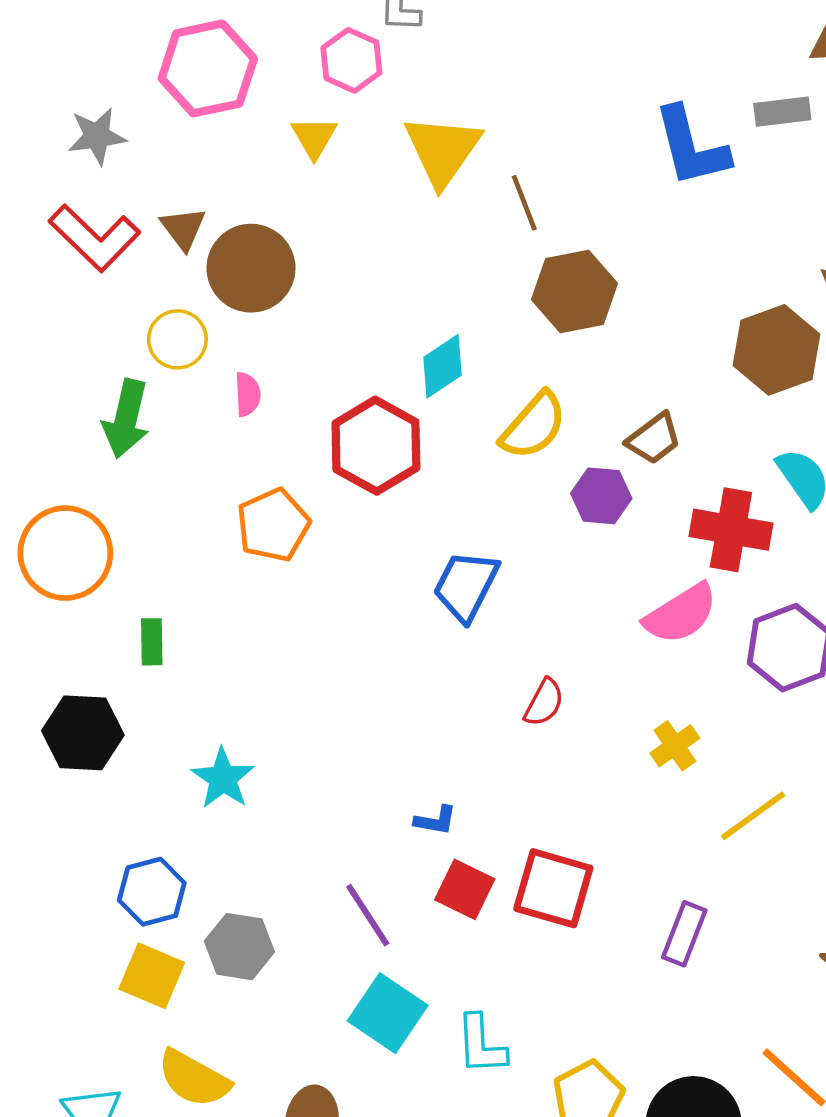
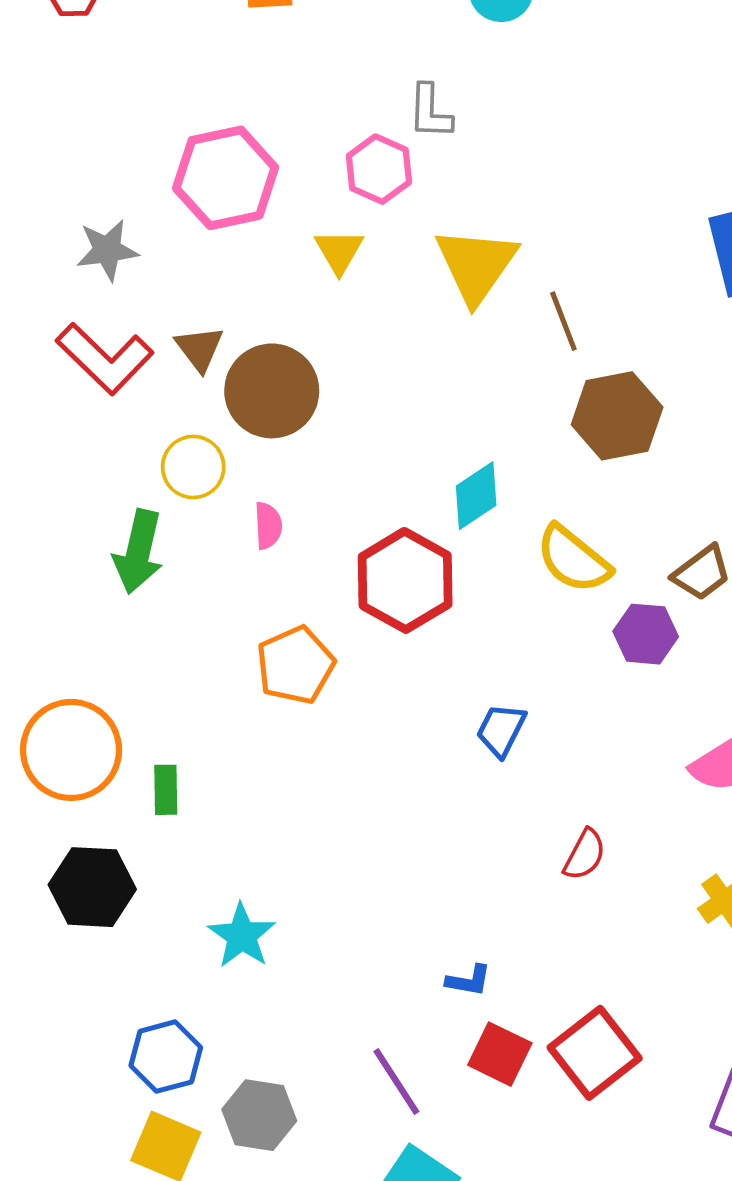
yellow semicircle: (534, 426) -> (573, 559), turned 88
orange circle: (65, 553) -> (71, 750), moved
blue trapezoid: (466, 586) -> (501, 730), size x0.7
red square: (553, 888) -> (595, 1053), turned 36

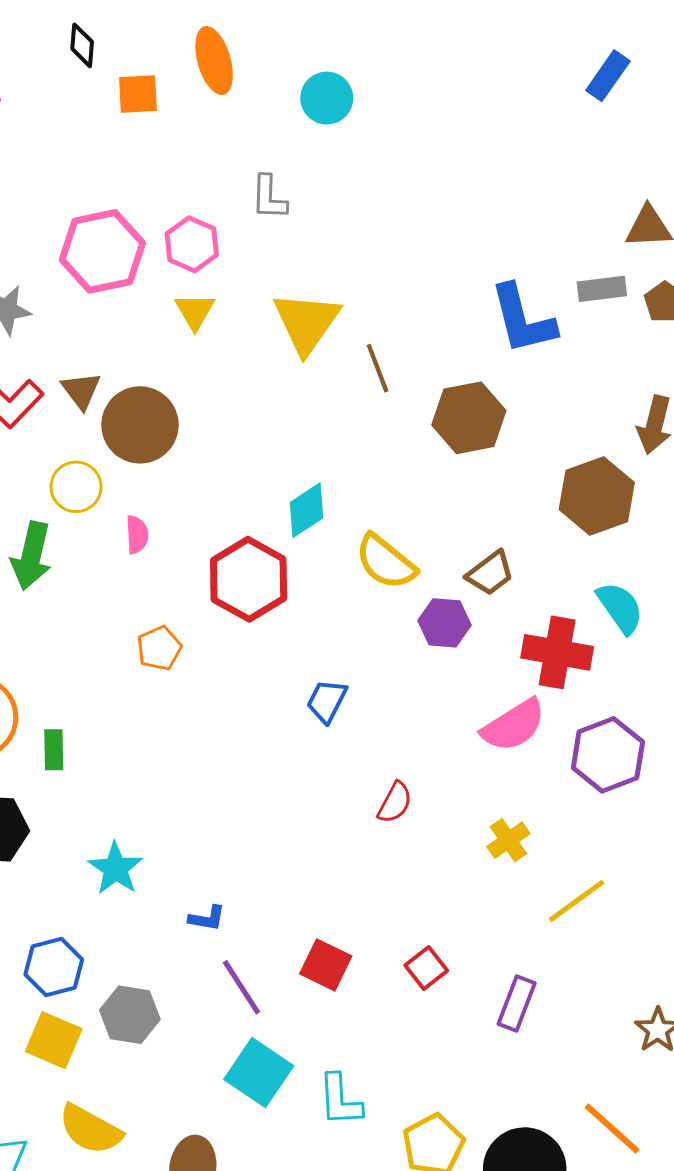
pink hexagon: (379, 169) -> (192, 244), moved
brown hexagon: (617, 416) -> (469, 418), moved
orange pentagon: (295, 665) -> (159, 648), size x0.7
blue L-shape: (469, 981) -> (207, 918), moved
red square: (595, 1053) -> (426, 968), moved, size x0.6

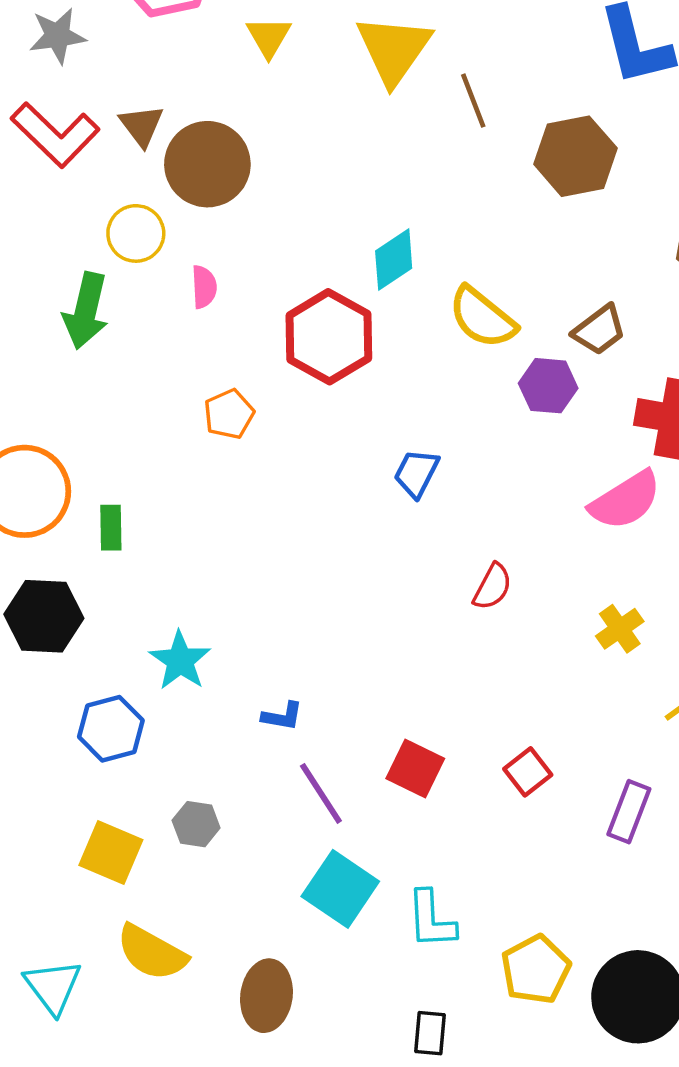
blue hexagon: (54, 967) -> (111, 729), moved
gray hexagon: (130, 1015) -> (196, 824), size x0.7

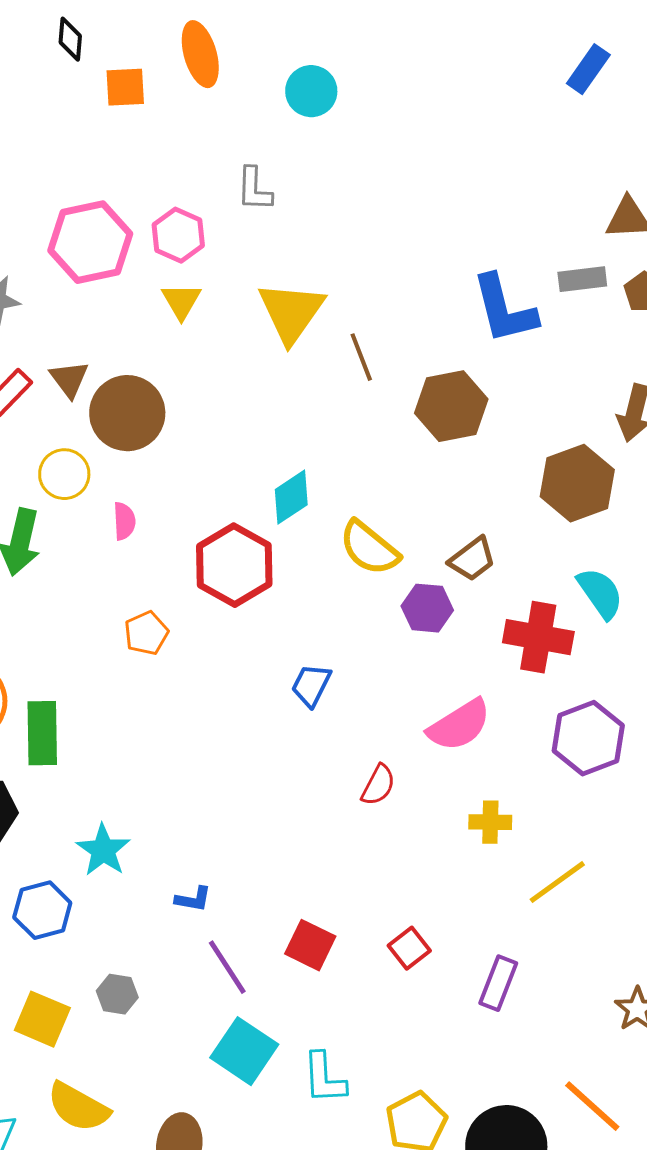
pink semicircle: (625, 500) -> (459, 725), moved
green rectangle: (111, 528) -> (42, 733), size x1.6
yellow cross: (620, 629) -> (490, 822), turned 36

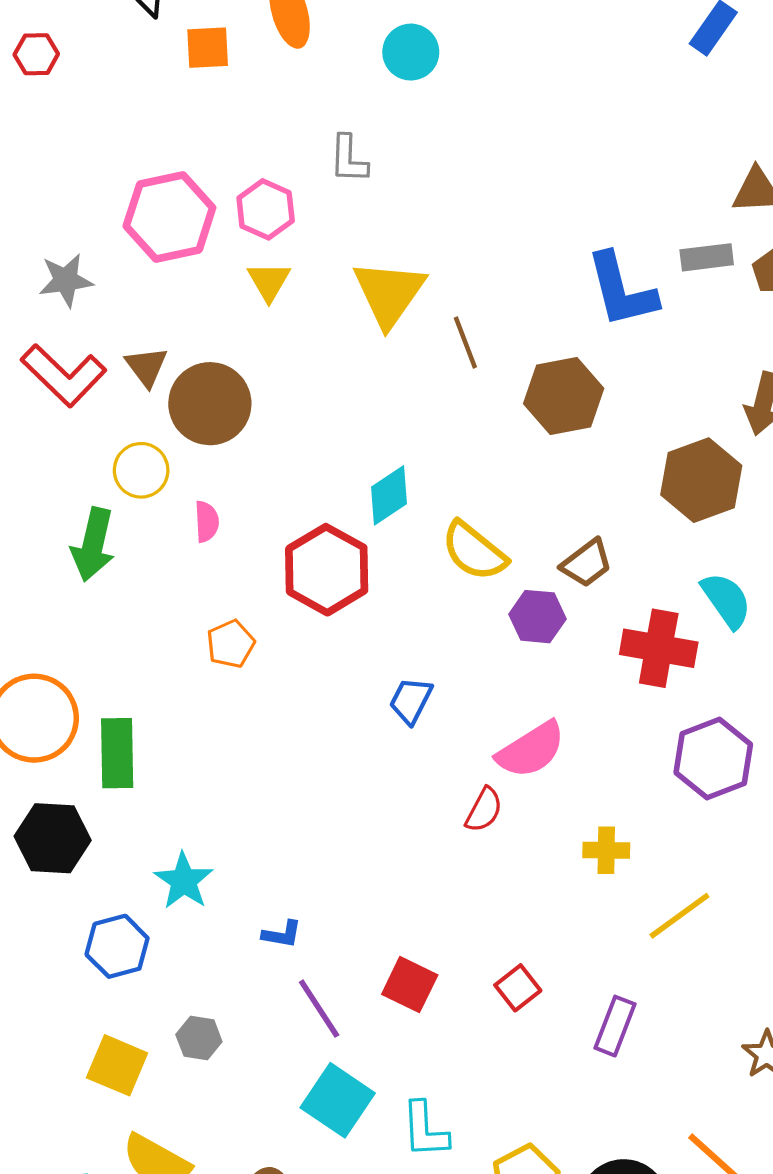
pink semicircle: (459, 725) -> (531, 750), moved

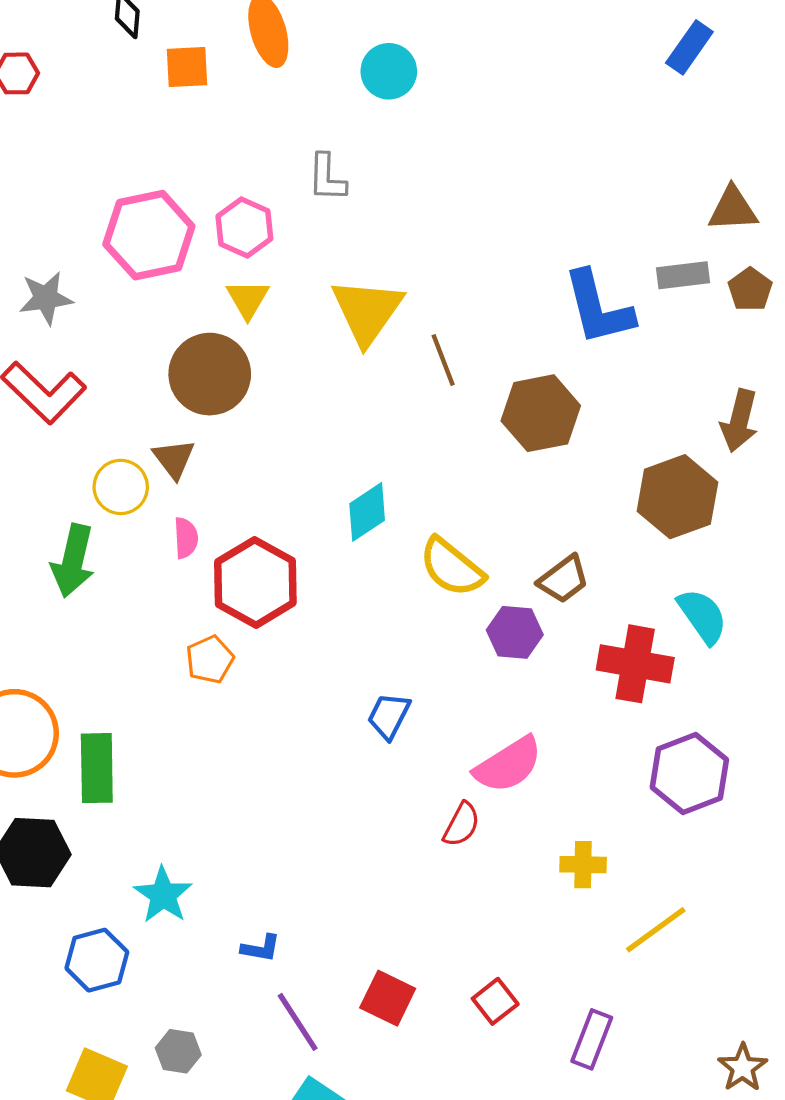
brown triangle: (147, 367) -> (174, 459), moved
brown circle: (210, 404) -> (210, 374), moved
red hexagon: (327, 570) -> (255, 582), moved

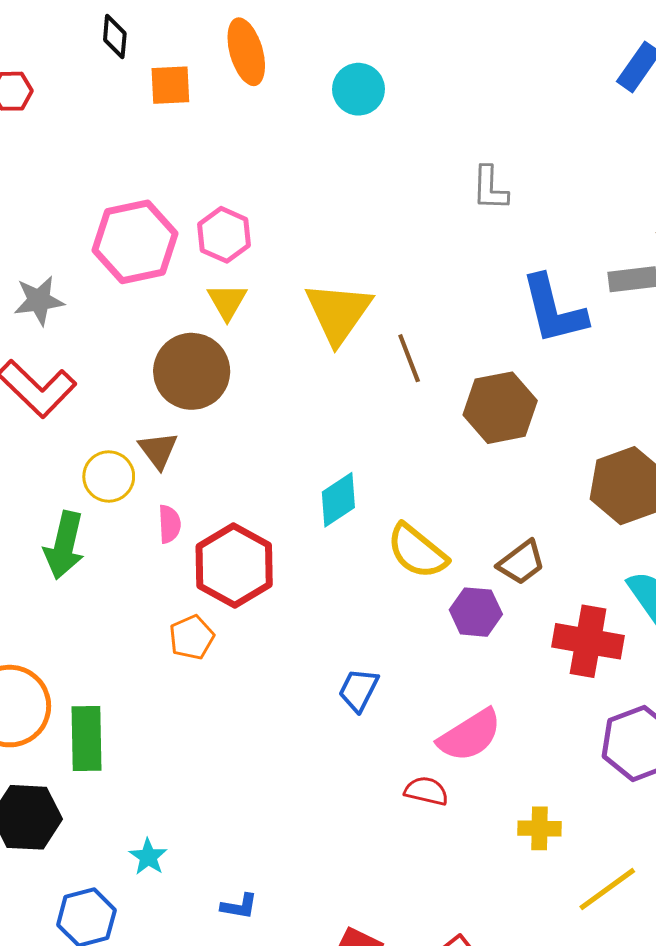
gray L-shape: (327, 178) -> (490, 188), moved
red semicircle: (462, 824) -> (426, 791), turned -105
cyan star: (163, 895) -> (148, 857), size x0.7

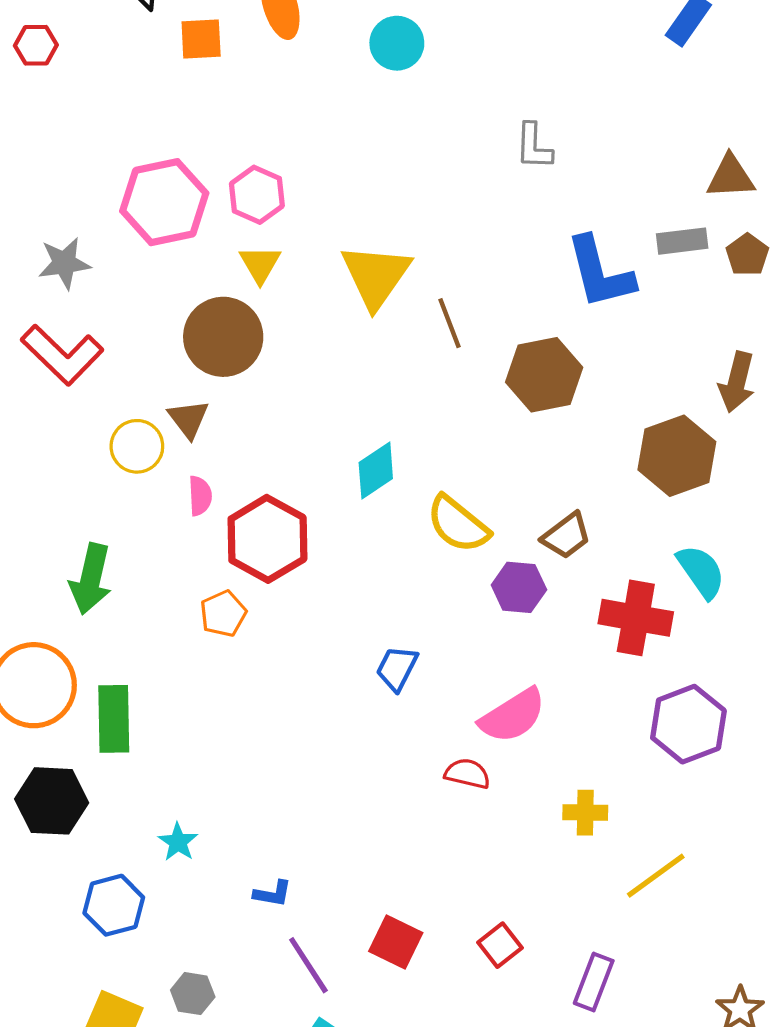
green arrow: (64, 545) -> (91, 579), moved

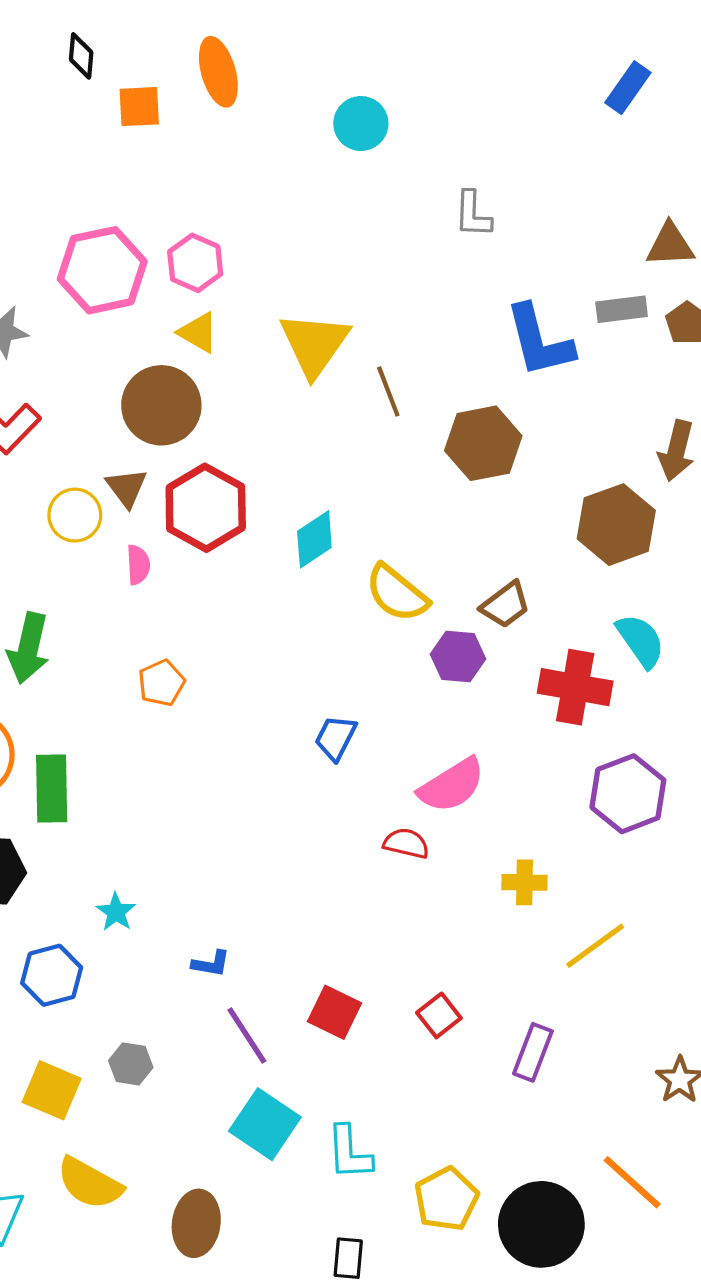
cyan circle: (397, 43) -> (361, 123), moved
yellow triangle: (260, 264) -> (198, 332), turned -30
red hexagon: (267, 539) -> (206, 508), moved

